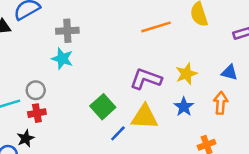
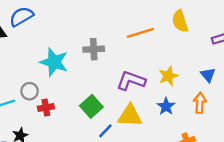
gray cross: (67, 31) -> (94, 49), moved
cyan star: (62, 59) -> (54, 62), size x1.4
blue triangle: (229, 73) -> (208, 75), turned 35
red cross: (37, 113) -> (46, 108), moved

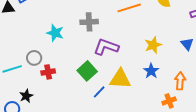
cyan star: (54, 62) -> (55, 33), size x0.7
purple L-shape: (131, 81) -> (106, 47), moved
orange arrow: (200, 103) -> (180, 81), moved

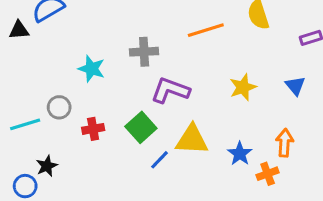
blue star: (151, 71) -> (240, 154), moved
red cross: (48, 72) -> (93, 129), moved

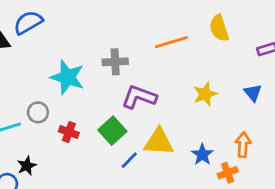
cyan star: (92, 69) -> (67, 77), size x1.4
red cross: (93, 129) -> (69, 132), turned 30

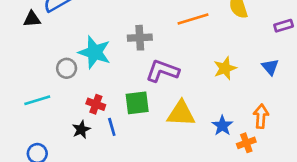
gray circle: (38, 112) -> (67, 68), moved
green square: (112, 131) -> (137, 103), turned 35
blue line: (129, 160) -> (112, 127), moved, turned -60
black star: (27, 166) -> (81, 130), moved

